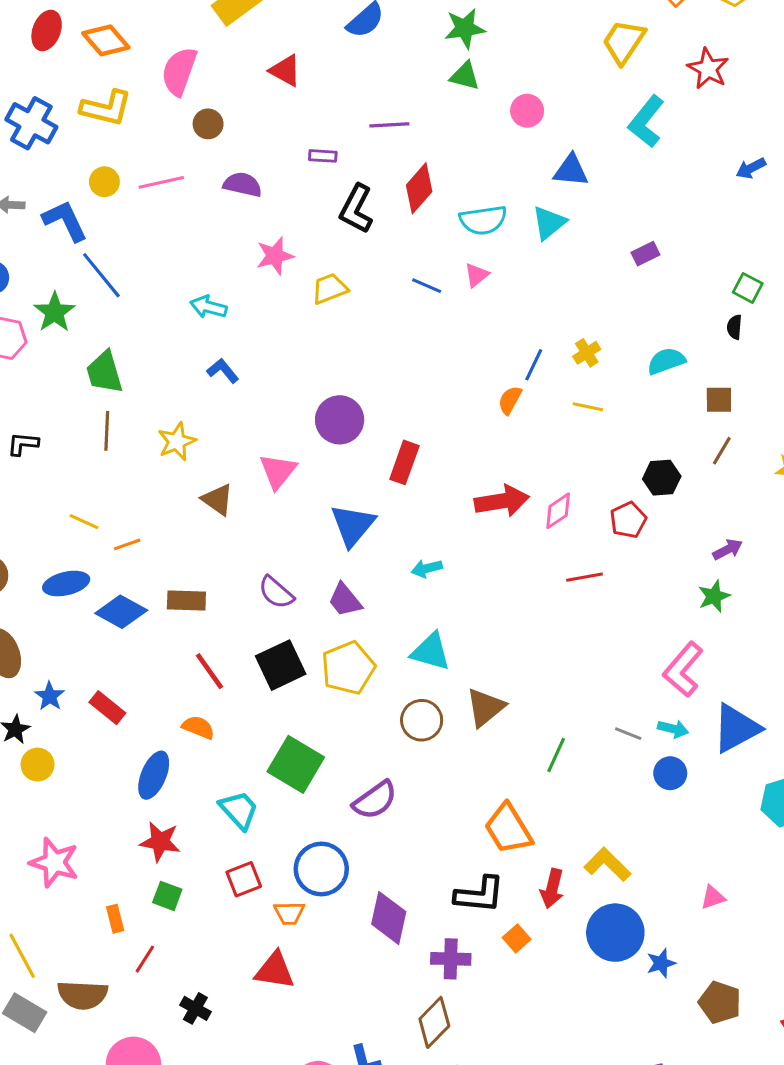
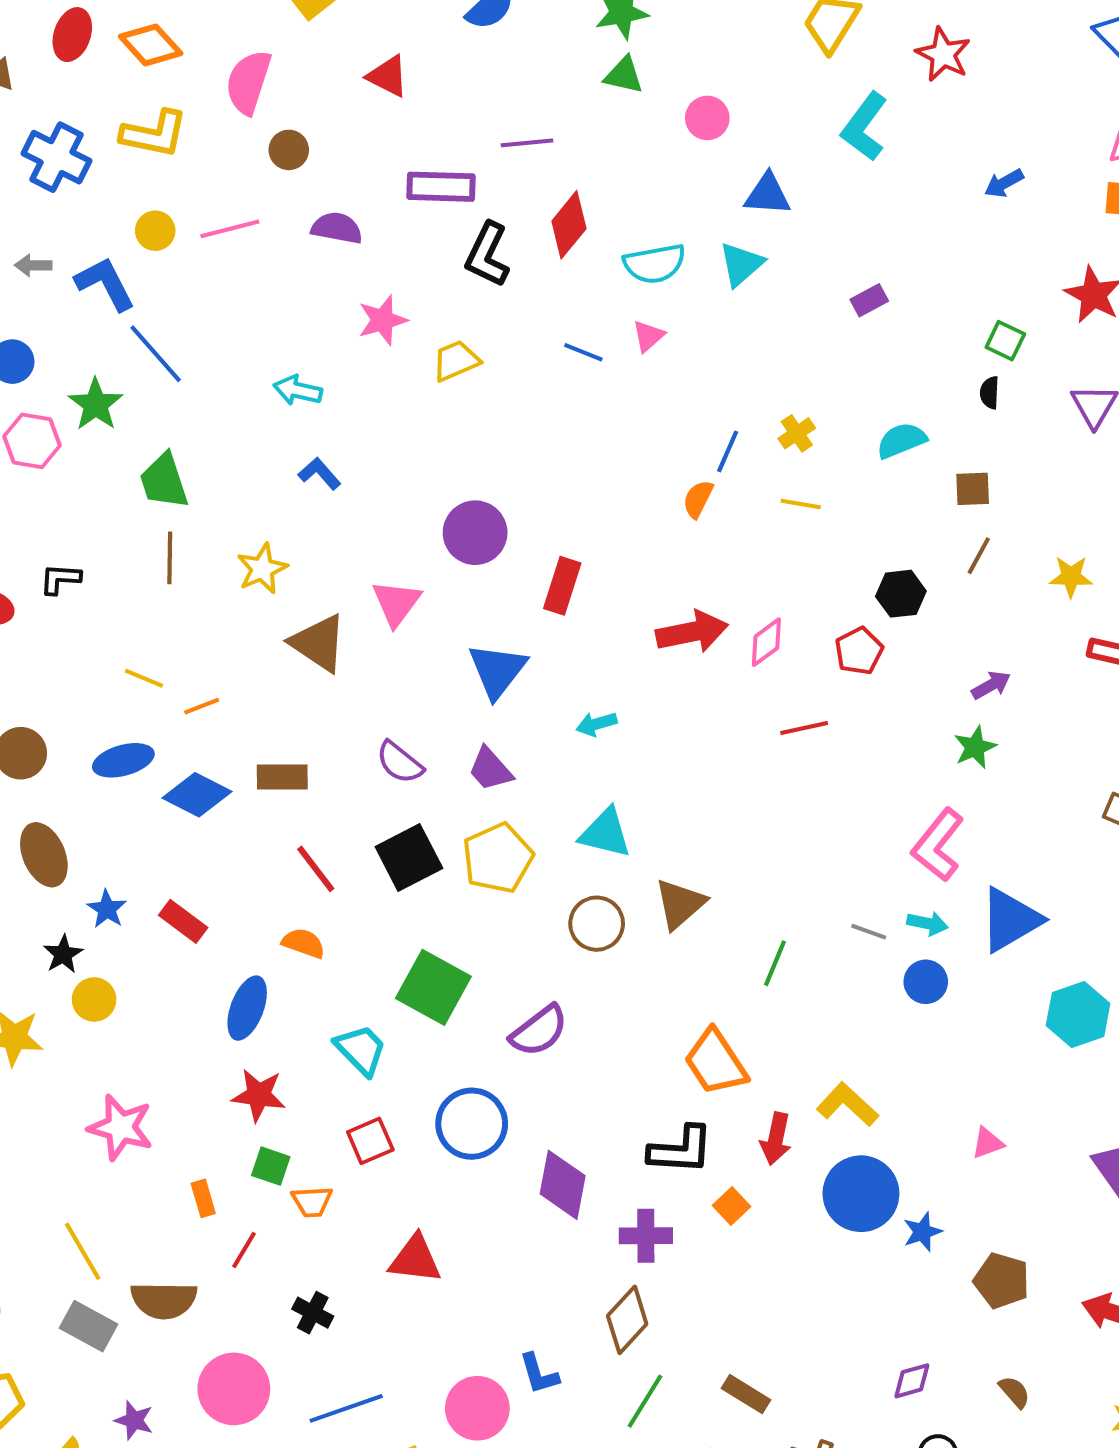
purple rectangle: (323, 156) -> (441, 187), size x1.8
brown triangle: (218, 500) -> (318, 643), size x1.4
orange trapezoid: (289, 913) -> (312, 1202), moved

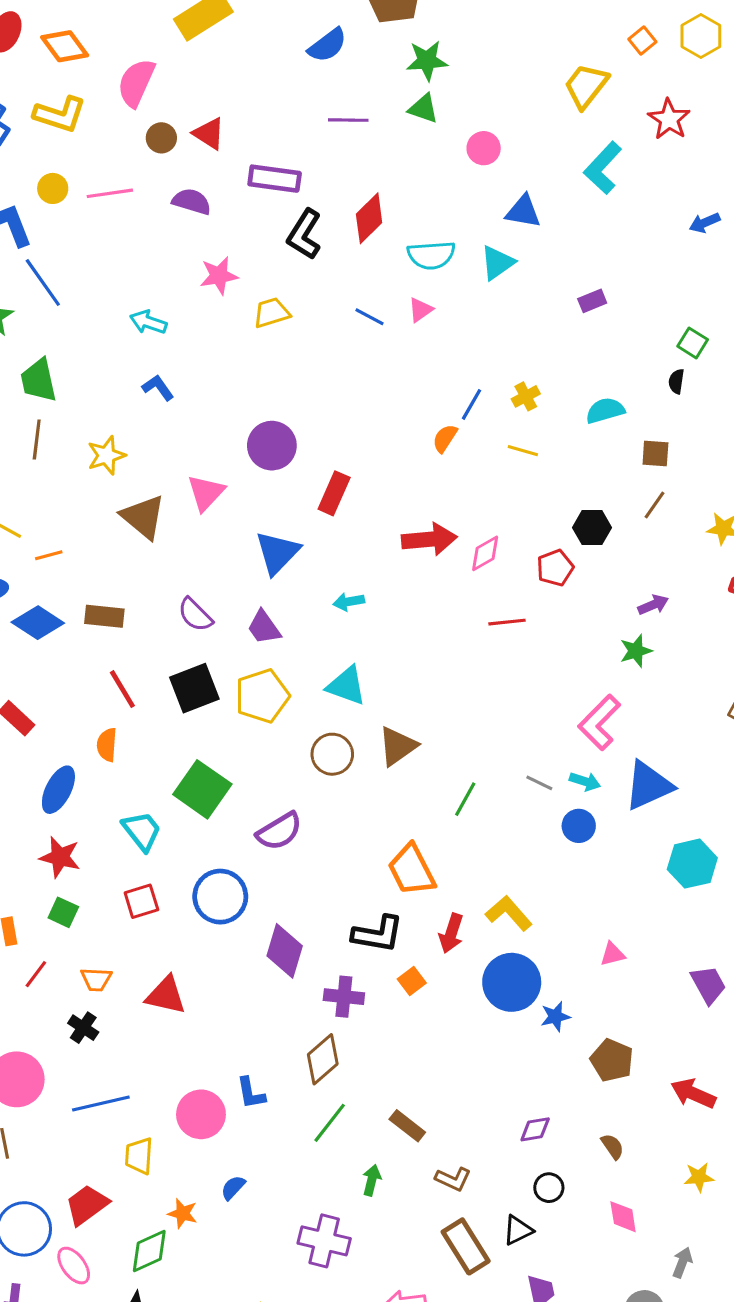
red triangle: (388, 76) -> (209, 134), moved
purple line: (527, 143) -> (348, 120), moved
orange semicircle: (304, 943) -> (107, 745), turned -112
orange trapezoid: (312, 1202) -> (96, 979), moved

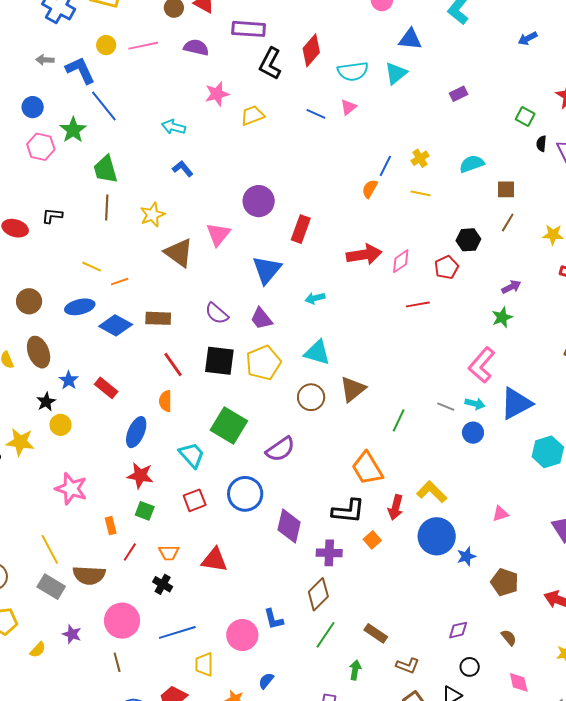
black semicircle: (676, 381) -> (541, 144), moved
black square: (194, 688) -> (219, 361), turned 32

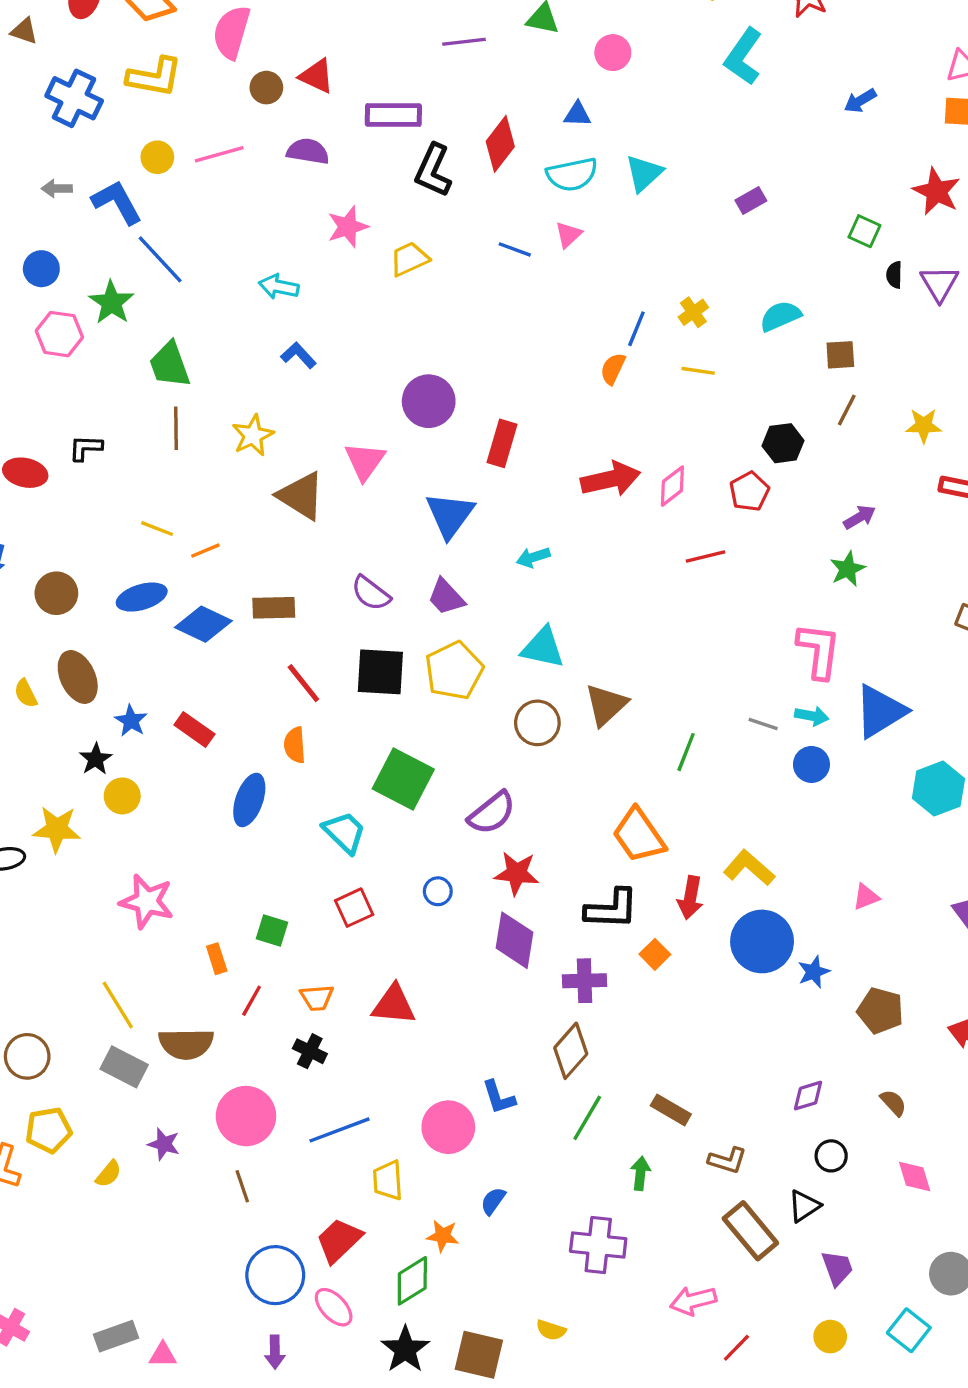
blue triangle: (410, 39) -> (577, 114), moved, size x0.7
pink L-shape: (482, 365) -> (819, 651), turned 150
red star: (140, 475) -> (517, 873), moved
blue circle: (245, 494) -> (438, 891), size x0.5

